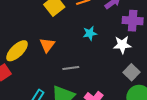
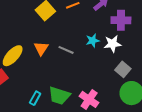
cyan star: (90, 33) -> (93, 41), moved
gray line: (71, 68) -> (66, 50), moved, turned 35

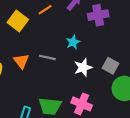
white star: (112, 44) -> (83, 67), moved

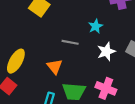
orange triangle: (21, 61) -> (55, 67), moved

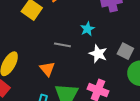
white star: (106, 52) -> (98, 54), turned -30

